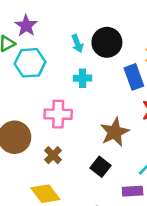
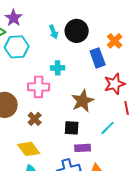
cyan cross: (83, 78) -> (58, 68), moved
black square: (100, 167) -> (72, 128), turned -35
purple rectangle: (133, 191) -> (83, 148), moved

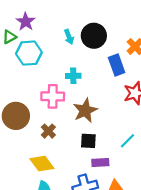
brown star: (83, 101) -> (85, 110), moved

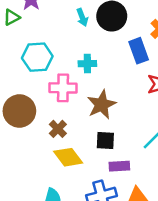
cyan hexagon: (29, 53) -> (37, 57), moved
yellow diamond: (42, 164) -> (68, 157), moved

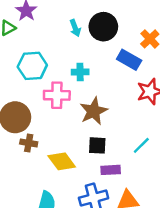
blue rectangle: (139, 51) -> (129, 60), turned -40
brown cross: (58, 129) -> (29, 143), moved, turned -35

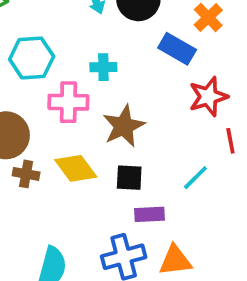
yellow diamond: (62, 161) -> (76, 168), moved

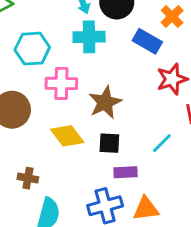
cyan cross: (103, 67) -> (89, 37), moved, size x1.5
brown cross: (26, 174) -> (28, 178), moved

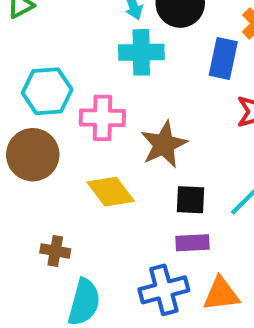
blue rectangle: (147, 41) -> (223, 58), turned 72
cyan hexagon: (32, 49) -> (47, 91), moved
black square: (109, 143) -> (190, 200), moved

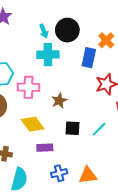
brown star: (164, 144) -> (59, 101), size x0.7
purple rectangle: (193, 243) -> (45, 148), moved
blue cross: (164, 290) -> (59, 173), size x0.7

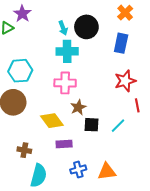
orange cross: (106, 40) -> (125, 13), moved
blue rectangle: (89, 58) -> (121, 43), moved
pink cross: (28, 87) -> (65, 83), moved
brown star: (59, 101) -> (78, 107), moved

